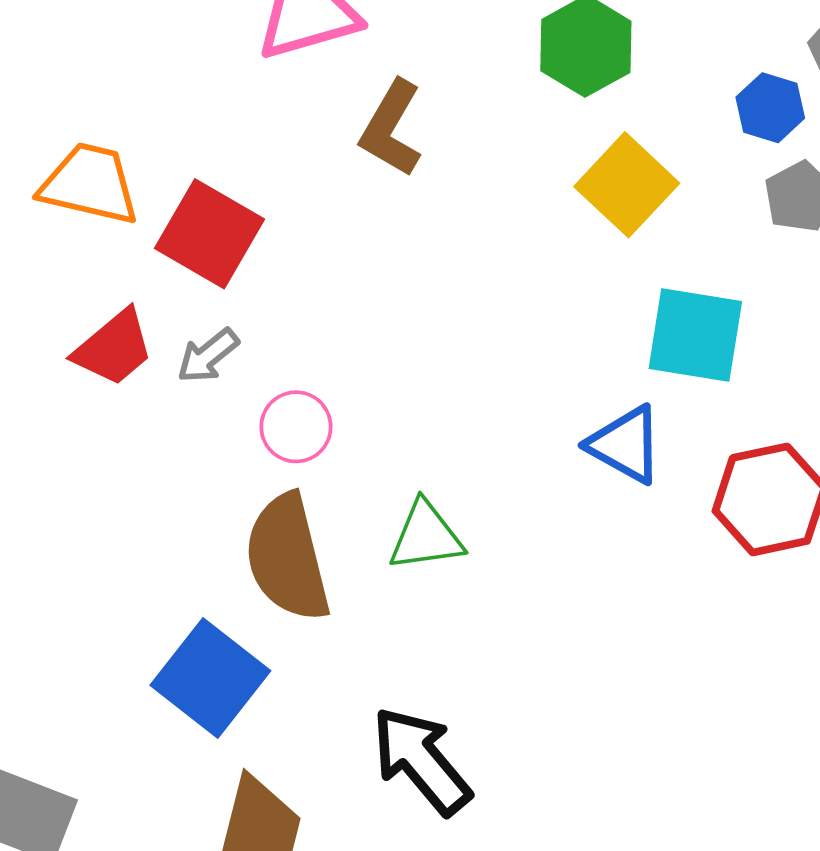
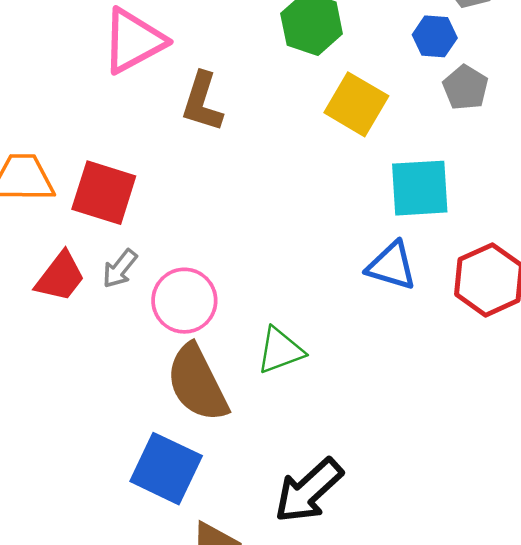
pink circle: (296, 427) -> (184, 301), size x1.4
black arrow: (421, 761) -> (309, 491), turned -80

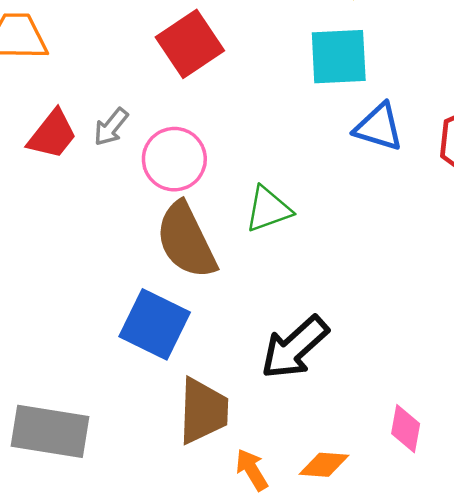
cyan square: (420, 188) -> (339, 57), moved
red square: (104, 193) -> (190, 44), moved, turned 38

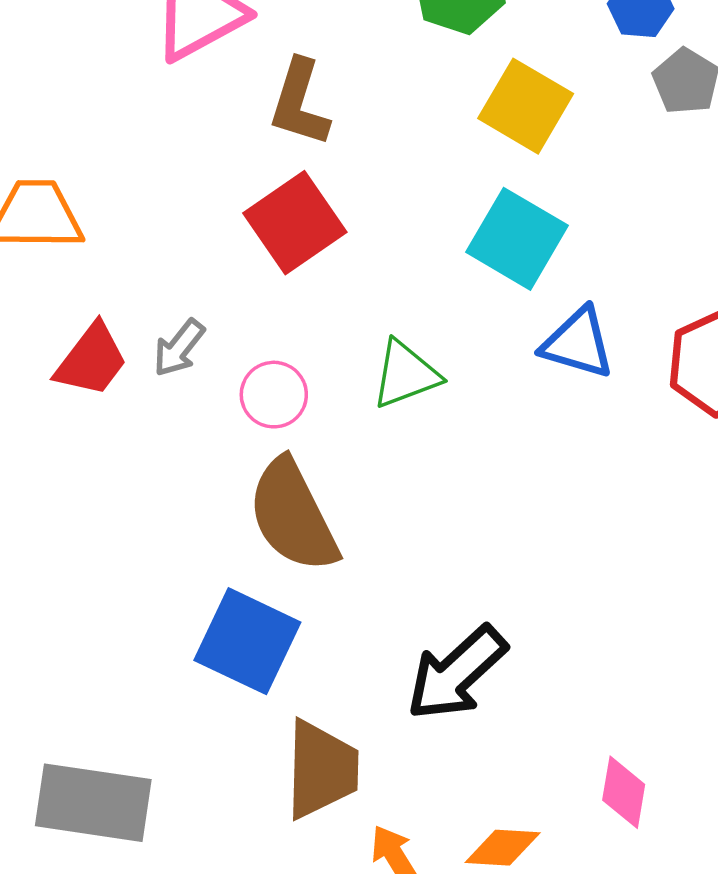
cyan square: (339, 57) -> (517, 239), turned 34
pink circle: (174, 159) -> (274, 395), size x0.7
green triangle: (268, 209) -> (406, 374), moved

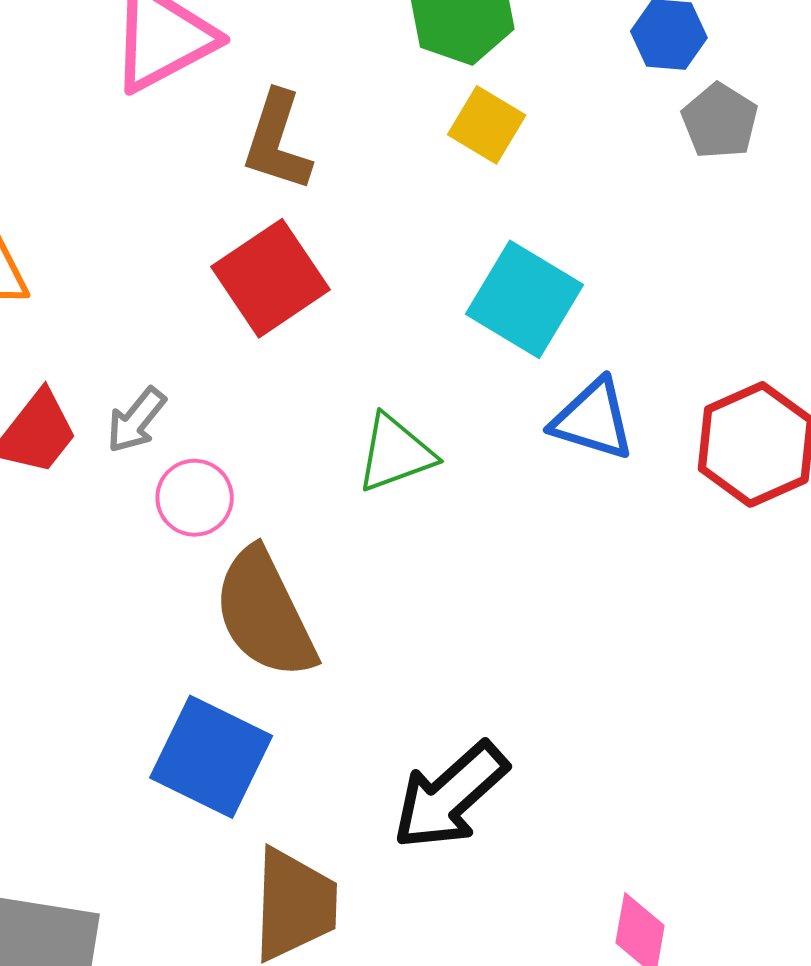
yellow square: (526, 106) -> (487, 125), moved, size x0.7
pink circle: (274, 395) -> (195, 498), moved

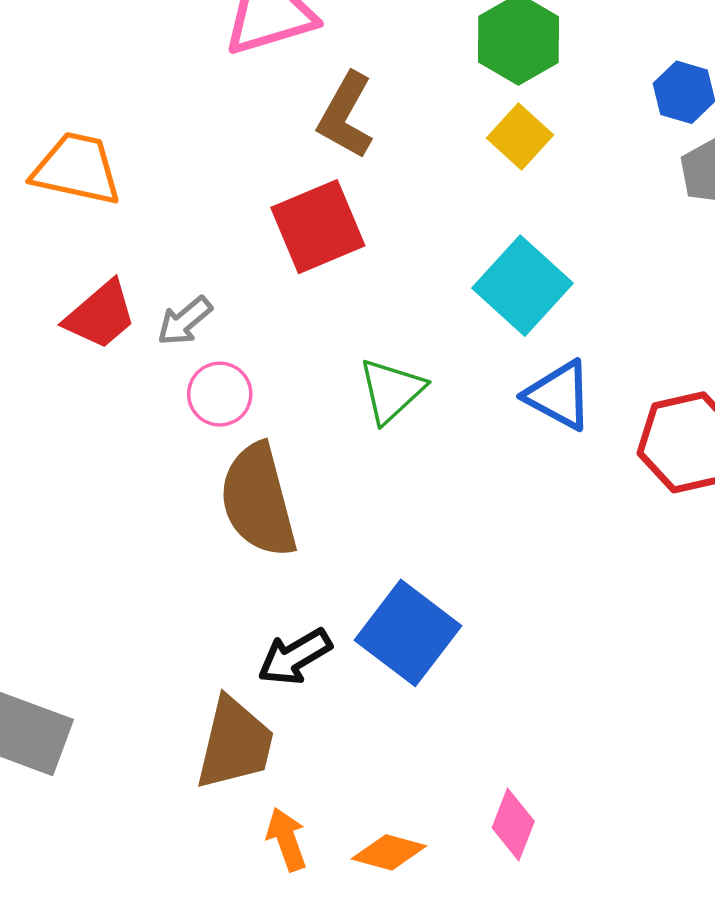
green triangle: (395, 453) -> (391, 391), turned -34
blue square: (211, 757) -> (408, 633), moved
black arrow: (450, 796) -> (295, 657), moved, size x0.7

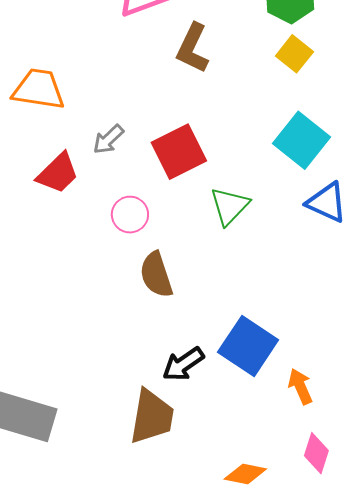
red square: (318, 227) -> (179, 152), moved
gray arrow: (185, 321) -> (108, 139), moved
brown semicircle: (258, 500) -> (156, 275), size x0.7
orange arrow: (287, 839) -> (300, 386), moved

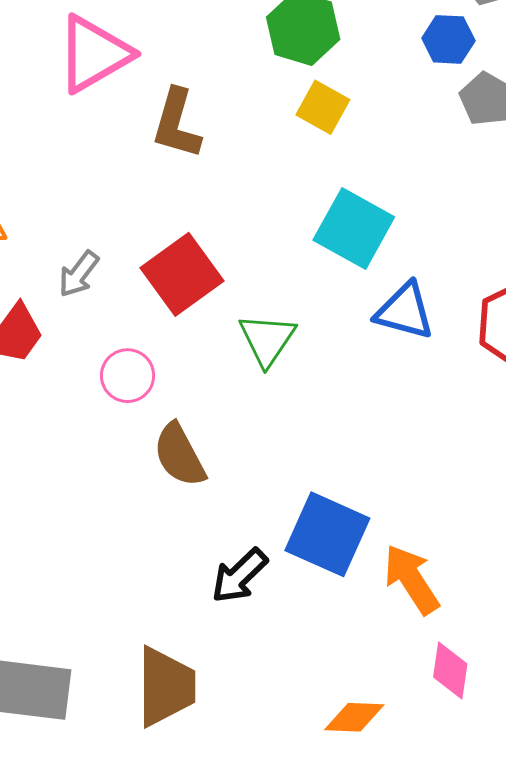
orange arrow: (300, 386) -> (411, 579), size x1.4
brown trapezoid: (152, 417) -> (166, 687), moved

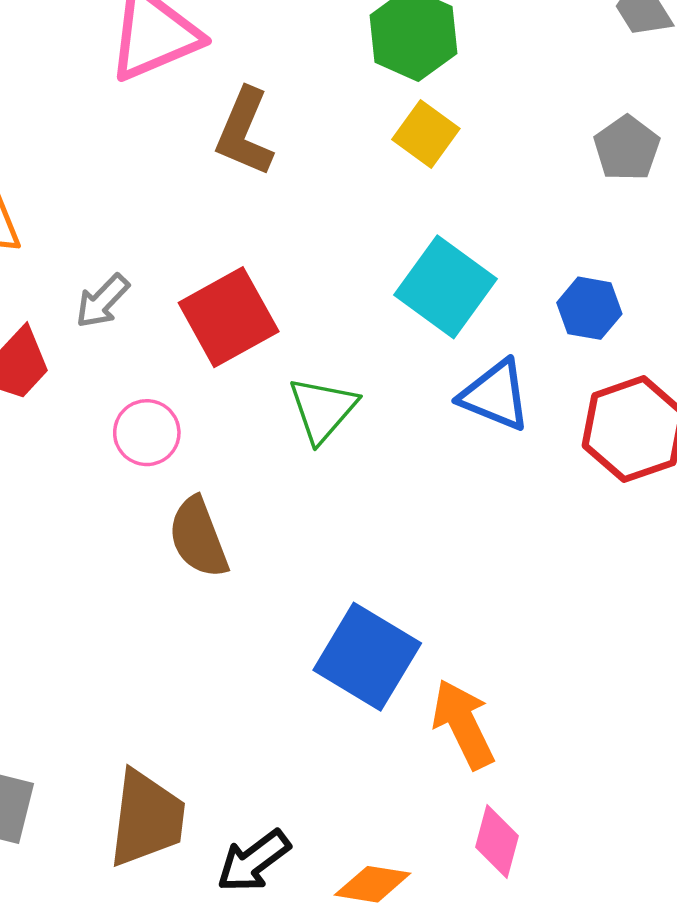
blue hexagon: (448, 39) -> (589, 308), moved
black arrow: (239, 576) -> (253, 861), moved

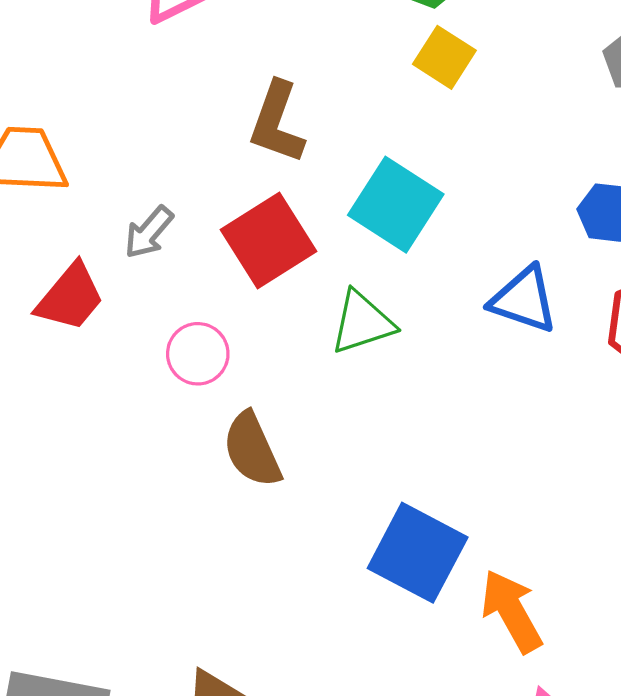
brown L-shape: (245, 132) -> (277, 122), moved
cyan square: (445, 287) -> (396, 205), moved
green triangle: (323, 410) -> (362, 322), turned 34

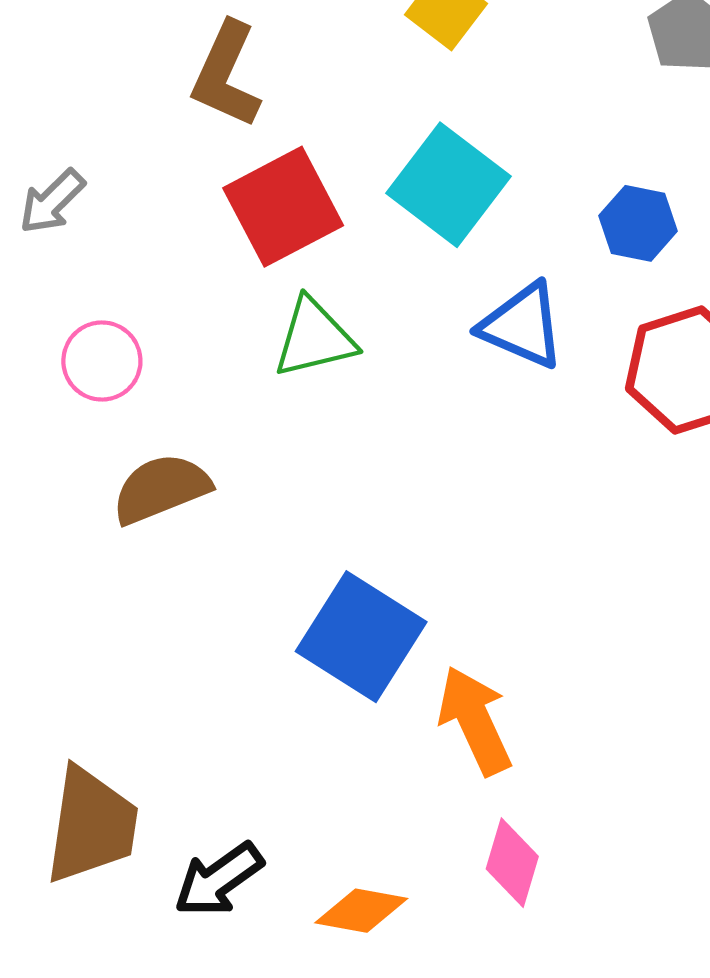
cyan square: (396, 205) -> (448, 185), moved
red square: (269, 241) -> (283, 207), moved
brown semicircle: (252, 450) -> (161, 489), turned 88

